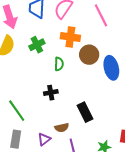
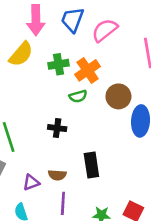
orange cross: (70, 37) -> (88, 70), moved, turned 30
green semicircle: (59, 64) -> (78, 96), turned 56

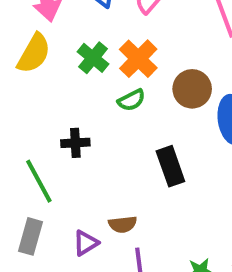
green cross: (59, 64) -> (93, 58), turned -30
black cross: (57, 128) -> (75, 143), moved
black rectangle: (91, 165) -> (170, 166), moved

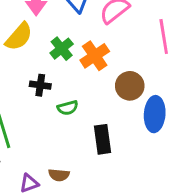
green semicircle: (131, 100) -> (68, 108), moved
black cross: (75, 143) -> (40, 85), moved

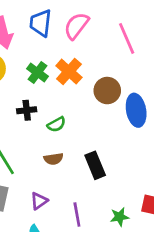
black rectangle: (102, 139) -> (95, 165), moved
brown semicircle: (59, 175) -> (54, 159), moved

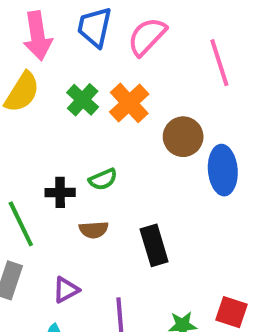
black cross: (27, 110) -> (60, 192), moved

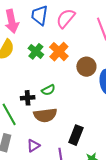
brown semicircle: (94, 230) -> (45, 115), size x1.6
black rectangle: (154, 245) -> (76, 135), moved, turned 42

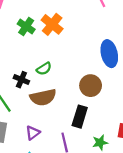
brown circle: (86, 67) -> (91, 86), moved
black cross: (28, 98) -> (21, 80), turned 32

